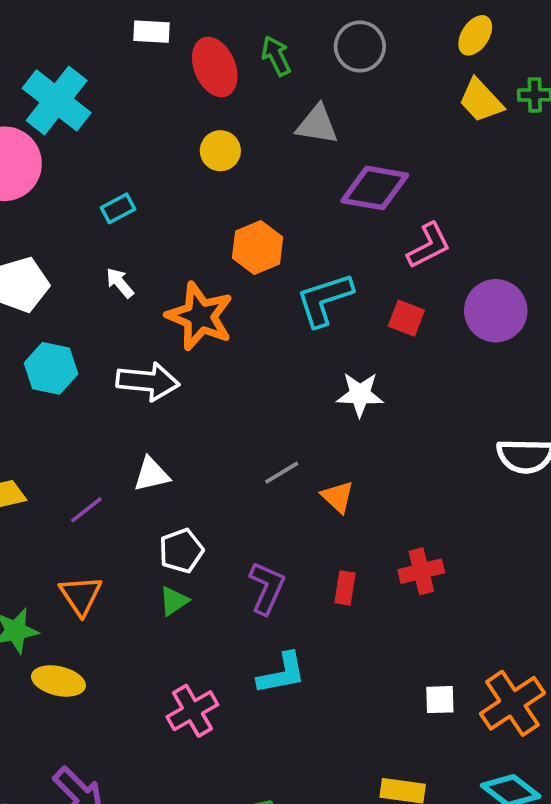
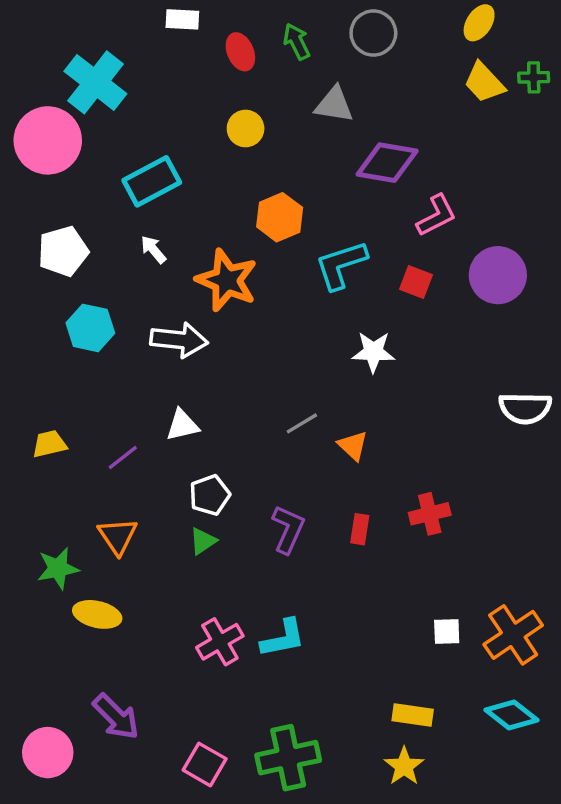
red ellipse: (215, 67) -> (240, 52), size x0.7
cyan rectangle: (118, 208) -> (152, 181), size x1.8
cyan L-shape: (282, 674) -> (283, 638), moved

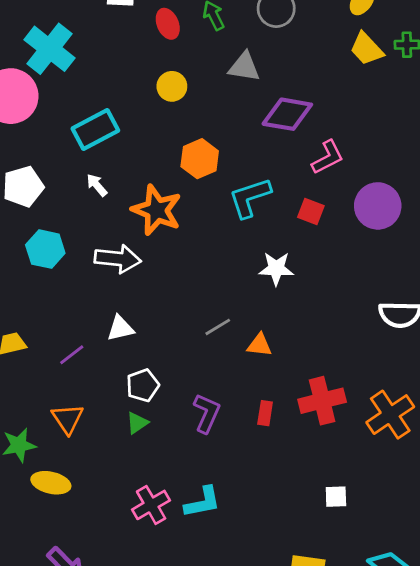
orange triangle: (353, 446) -> (259, 345), turned -36
red cross: (430, 514) -> (322, 401), size x1.4
orange cross: (513, 635) -> (390, 415), moved

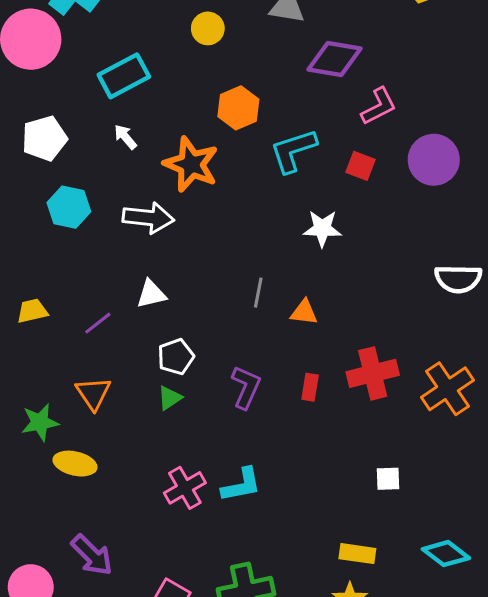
gray line: (218, 327) -> (258, 293), turned -48

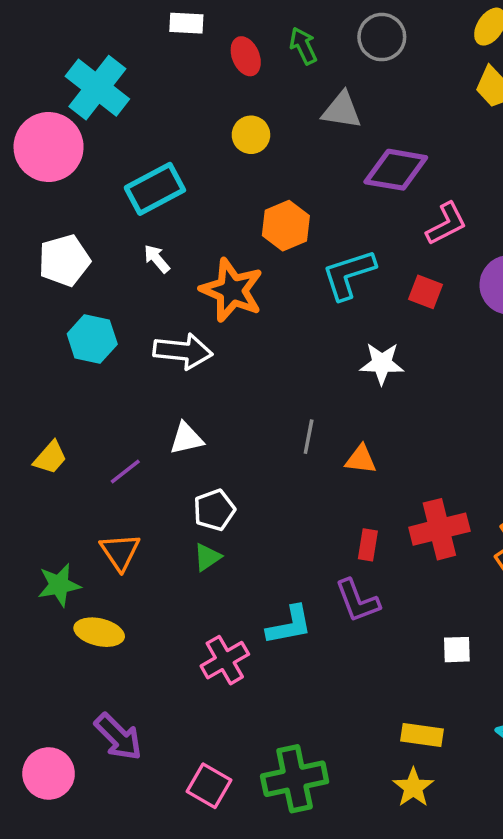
yellow trapezoid: (32, 311) -> (50, 458), turned 144
purple L-shape: (246, 387) -> (357, 601), moved, turned 135
cyan L-shape: (241, 485) -> (289, 625), moved

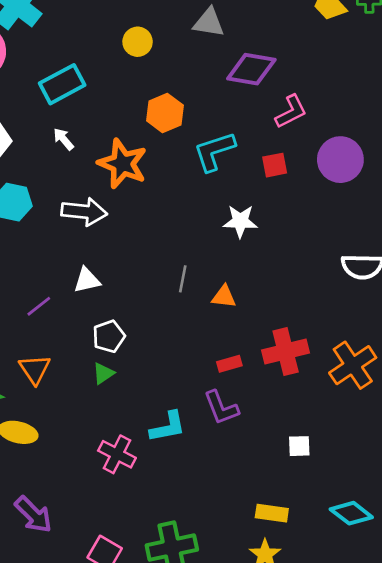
red square: (425, 292) -> (275, 165), turned -32
red rectangle: (368, 545) -> (229, 364), turned 65
pink cross: (225, 660) -> (117, 454), turned -33

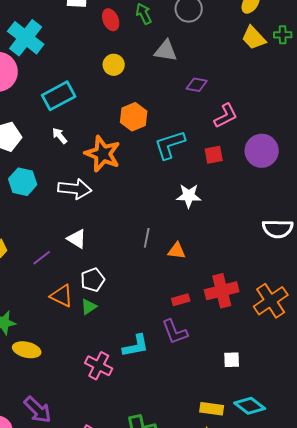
purple diamond: (251, 69) -> (197, 85), size x0.6
white triangle: (87, 280) -> (77, 239), turned 45
orange triangle: (35, 369) -> (62, 296), moved, turned -30
cyan diamond: (351, 513) -> (250, 406), moved

